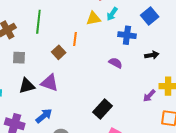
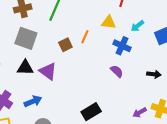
cyan arrow: (112, 14) -> (137, 26), moved
blue cross: (127, 35) -> (122, 46), moved
gray square: (19, 58) -> (26, 38), size x1.6

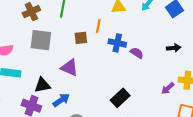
brown square: (65, 45) -> (81, 38), turned 32
blue cross: (122, 46) -> (117, 43), moved
black triangle: (25, 68) -> (42, 85), moved

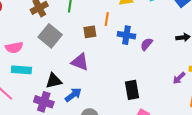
gray square: (41, 40) -> (50, 36), turned 35
purple semicircle: (137, 53) -> (146, 44), turned -80
black rectangle: (120, 98) -> (132, 90), turned -54

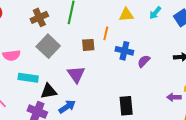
purple triangle: (80, 62) -> (76, 74), turned 30
cyan rectangle: (21, 70) -> (28, 78), moved
purple arrow: (179, 78) -> (174, 97), turned 40

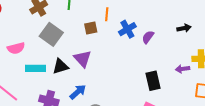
blue cross: (124, 51) -> (127, 29), turned -36
black triangle: (49, 91) -> (60, 66), moved
black rectangle: (126, 106) -> (153, 81), moved

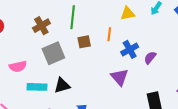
brown square: (91, 28) -> (84, 42), moved
gray square: (51, 34) -> (53, 53), turned 30
purple triangle: (83, 59) -> (119, 77), moved

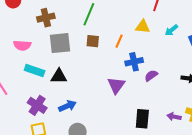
brown cross: (41, 26) -> (46, 18), moved

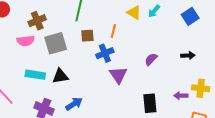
yellow triangle: (143, 27) -> (134, 13), turned 35
cyan arrow: (171, 30) -> (154, 11), moved
pink semicircle: (22, 45) -> (26, 41), moved
blue cross: (134, 62) -> (105, 53), moved

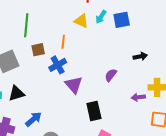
blue square: (190, 16) -> (122, 20), moved, turned 30
purple semicircle: (151, 59) -> (111, 75), moved
black rectangle: (150, 103) -> (94, 111), moved

